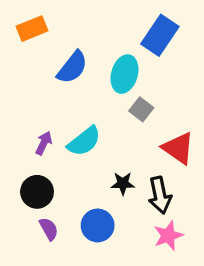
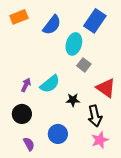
blue semicircle: (72, 67) -> (52, 25), moved
black star: (123, 183) -> (73, 100), moved
purple semicircle: (49, 229) -> (29, 144), moved

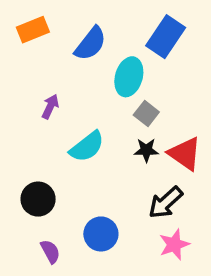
purple arrow: (26, 85) -> (50, 106), moved
black star: (73, 100) -> (146, 150), moved
black arrow: (95, 116) -> (166, 203), turned 60

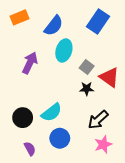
cyan ellipse: (129, 77) -> (64, 50), moved
purple arrow: (50, 106) -> (30, 63), size x1.5
cyan semicircle: (87, 147) -> (52, 112), moved
red triangle: (185, 154) -> (109, 77), moved

